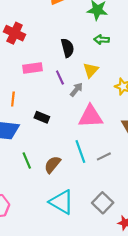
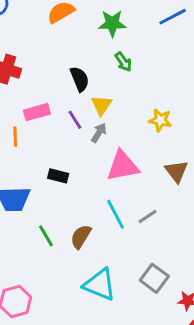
green arrow: (102, 40) -> (123, 62), turned -120
yellow triangle: (91, 70) -> (101, 105), moved
orange line: (13, 99) -> (15, 137), moved

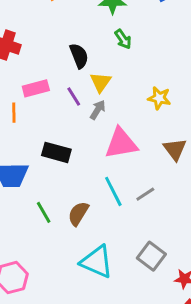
black rectangle: (58, 176) -> (56, 152), size x1.4

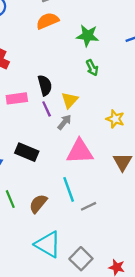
black semicircle: (79, 56) -> (45, 85), moved
gray line: (145, 194) -> (88, 206), moved
gray square: (151, 256) -> (81, 259), moved

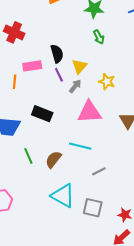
yellow star: (115, 119) -> (107, 82), moved
cyan line: (69, 189) -> (80, 146), turned -55
gray line: (88, 206) -> (99, 171), moved
gray square: (81, 259) -> (93, 208), turned -30

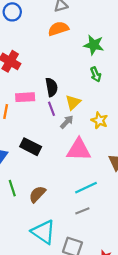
cyan line: (80, 146) -> (86, 188), moved, turned -45

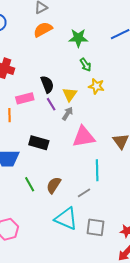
yellow star: (99, 120) -> (96, 86), moved
cyan line: (86, 188) -> (97, 170), turned -55
gray line: (82, 211) -> (84, 193), moved

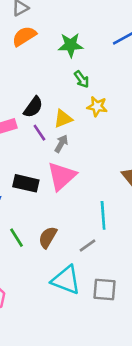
black semicircle: (47, 84) -> (33, 107), turned 60
yellow triangle: (70, 94) -> (63, 119), turned 35
pink triangle: (84, 137) -> (62, 176), moved, turned -30

